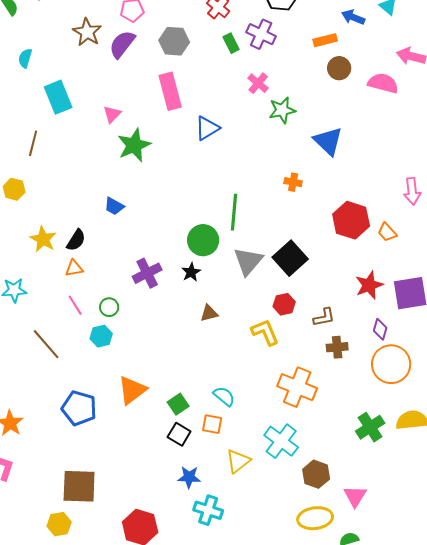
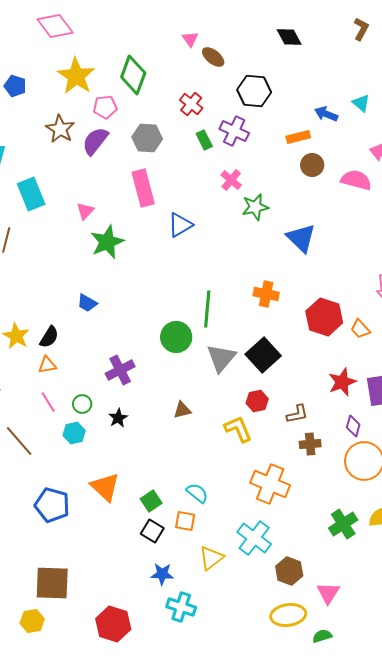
orange cross: (293, 182) -> (266, 294), moved, size x1.4
black star: (191, 272) -> (118, 418), moved
orange triangle: (132, 390) -> (105, 487), turned -40

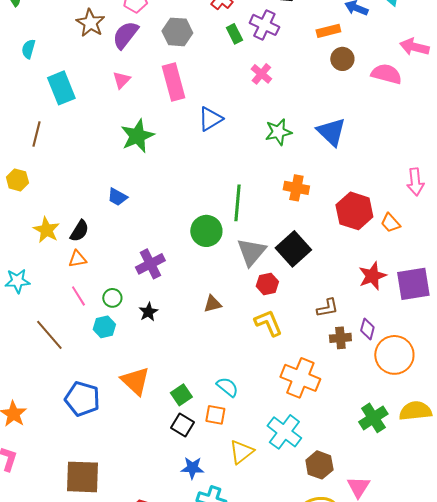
green star: (255, 207) -> (278, 132), moved
pink triangle: (85, 211) -> (121, 80), moved
red hexagon: (257, 401) -> (267, 284), moved
purple diamond: (353, 426) -> (367, 329), moved

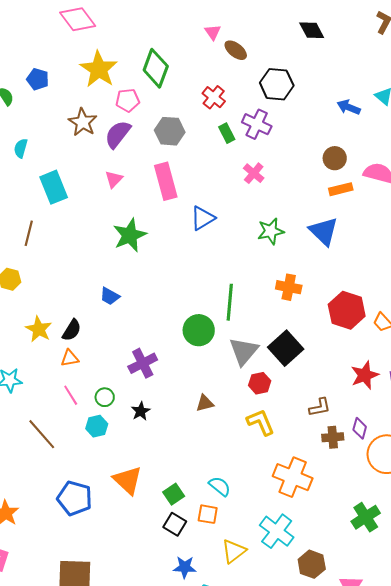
orange rectangle: (328, 31) -> (341, 189), moved

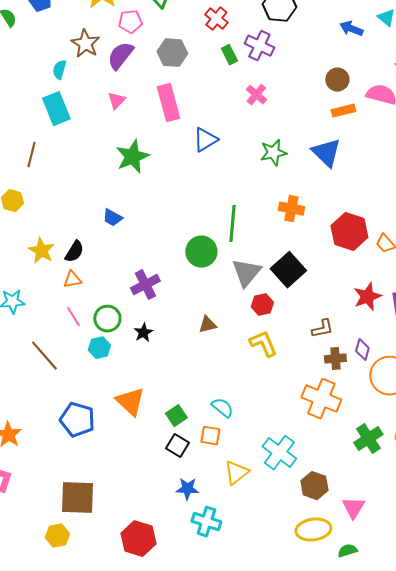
cyan semicircle: (21, 148) -> (59, 70), moved
green circle: (105, 397) -> (107, 319), size x1.4
orange cross: (293, 477) -> (321, 399), moved

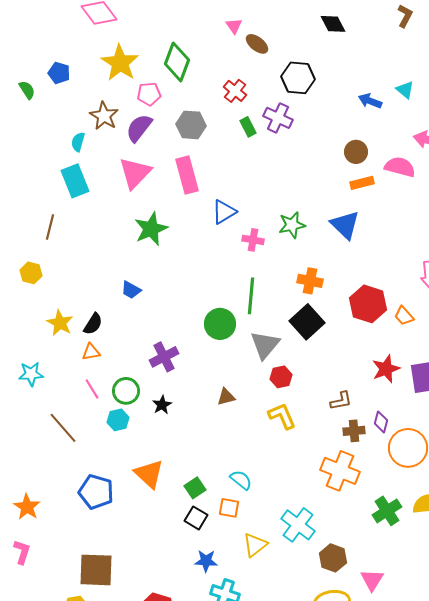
pink cross: (256, 95) -> (253, 240), moved, turned -30
pink triangle: (116, 101) -> (135, 173), size x1.8
black square: (288, 270) -> (307, 322), moved

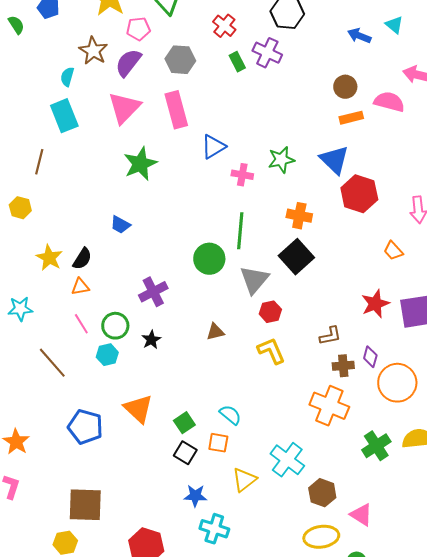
red hexagon: (368, 304) -> (359, 194), moved
pink triangle: (372, 580) -> (361, 515), turned -30

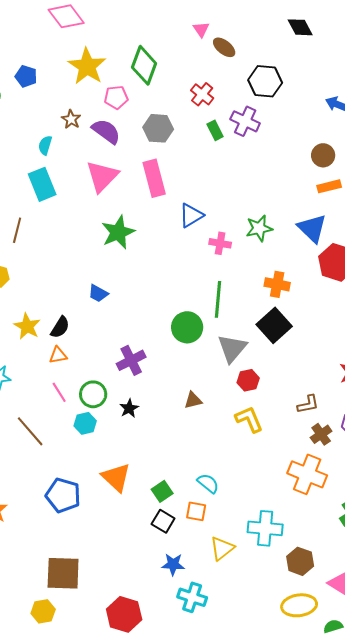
brown star: (93, 51) -> (71, 119), size x0.7
purple semicircle: (128, 63) -> (106, 131), turned 88
brown cross: (343, 366) -> (321, 434), turned -30
cyan cross: (287, 460) -> (265, 528), turned -32

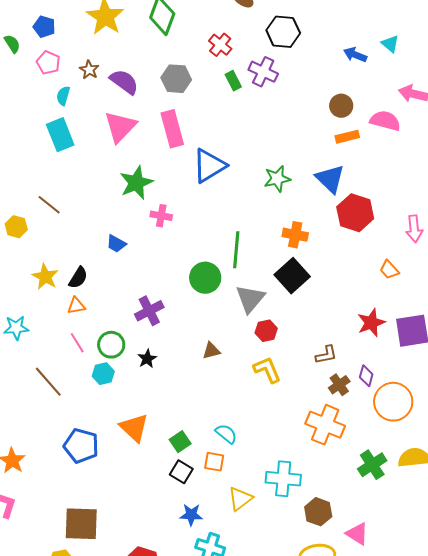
pink pentagon: (116, 97) -> (48, 63), moved, turned 30
blue triangle: (191, 215) -> (209, 166), size x1.4
brown line: (17, 230) -> (49, 205), moved, turned -65
pink cross: (220, 243) -> (161, 216), moved

